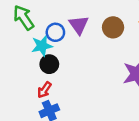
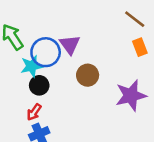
brown circle: (113, 27) -> (88, 75), moved
blue circle: (55, 32) -> (46, 52), size x1.5

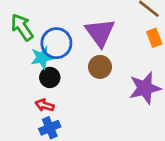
purple triangle: (70, 45) -> (100, 33), moved, size x1.4
red arrow: (34, 112) -> (44, 105), turned 72

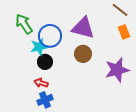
purple triangle: (100, 33) -> (83, 28), turned -40

